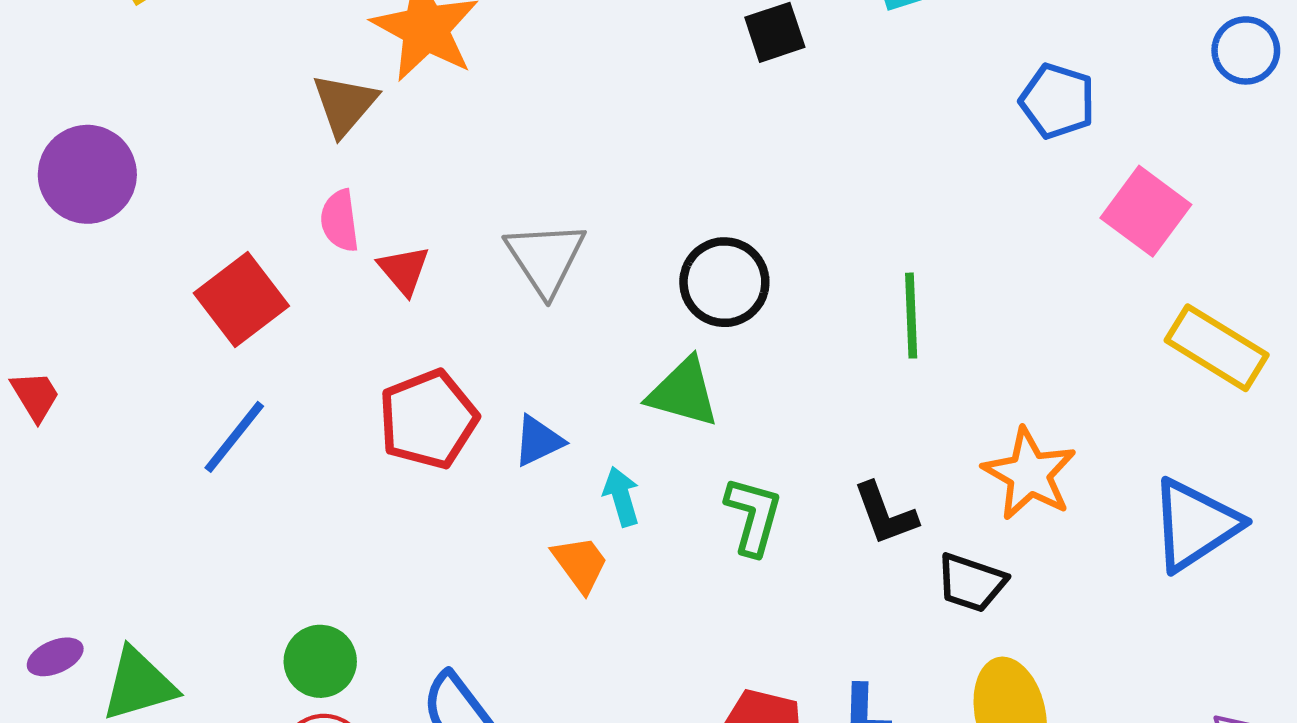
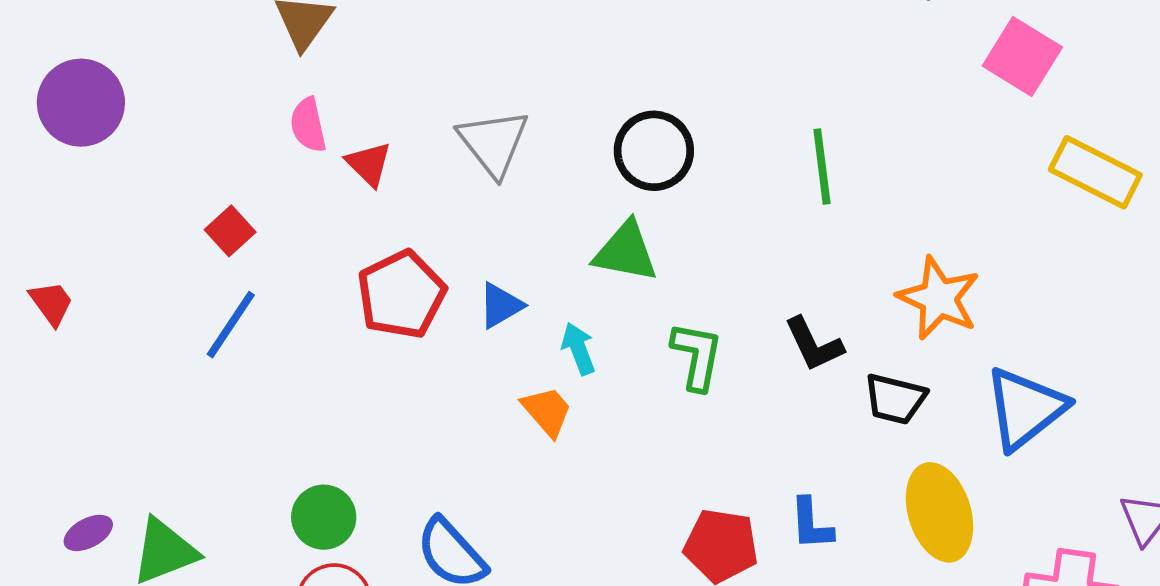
red square: (241, 300) -> (230, 231), moved, size x0.6
blue triangle: (1195, 525) -> (1025, 408), moved

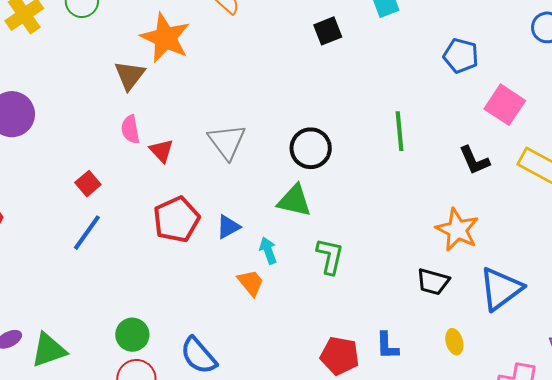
green line: (822, 167) -> (399, 131), moved
black L-shape: (814, 344) -> (474, 160), moved
yellow ellipse: (939, 512) -> (454, 342), size x0.5

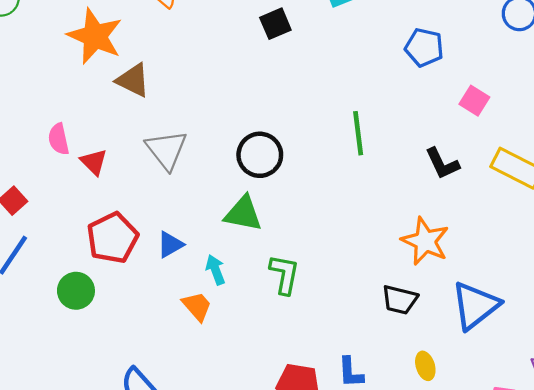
brown triangle: (130, 75) -> (133, 80), moved, turned -40
pink square: (505, 105) -> (474, 101), size x0.7
green circle: (132, 335) -> (76, 291), moved

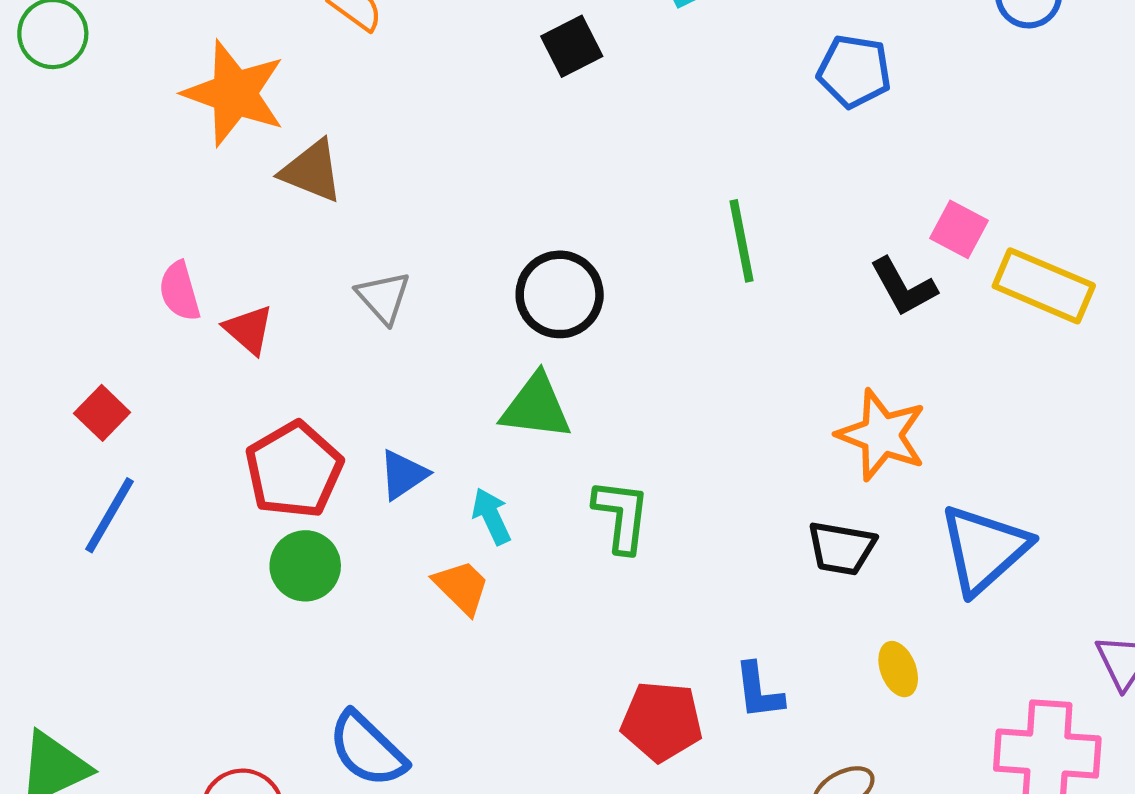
pink square: (474, 101) -> (959, 229), moved
gray triangle: (166, 150) -> (383, 297), size x0.7
green circle: (76, 291) -> (305, 566), moved

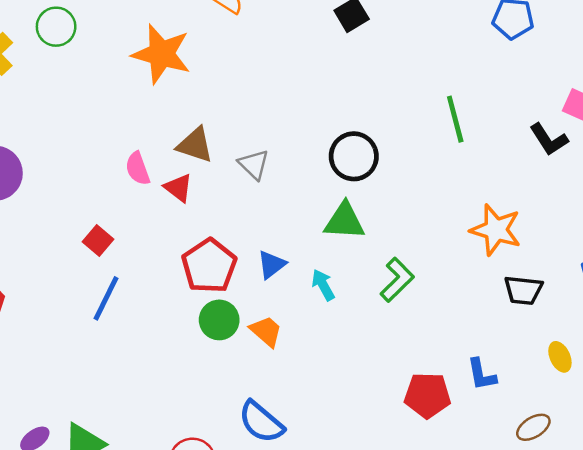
brown triangle: (312, 171) -> (195, 145), moved
orange star: (882, 435) -> (496, 230), moved
green L-shape: (622, 516) -> (397, 280), turned 42
orange trapezoid: (462, 587) -> (266, 331), moved

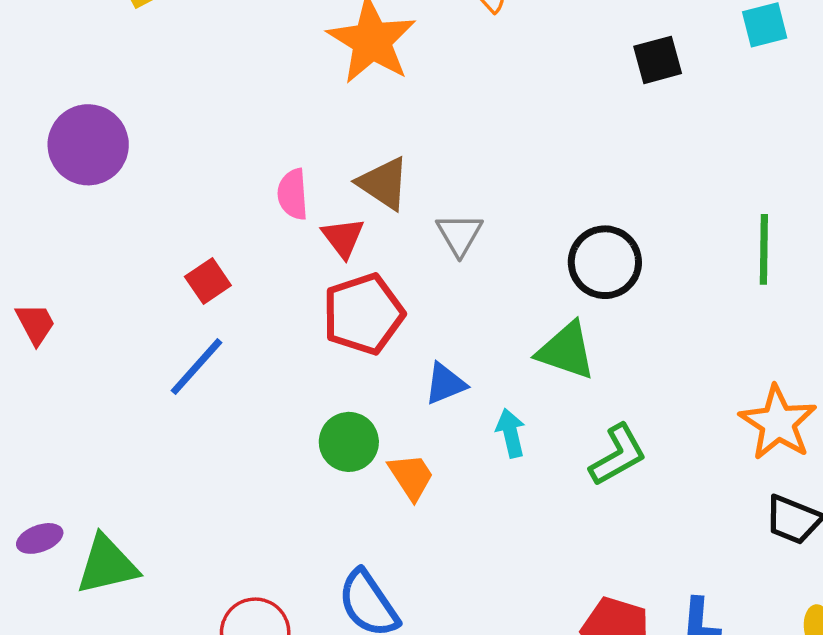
red pentagon: (209, 266) -> (363, 314), moved

